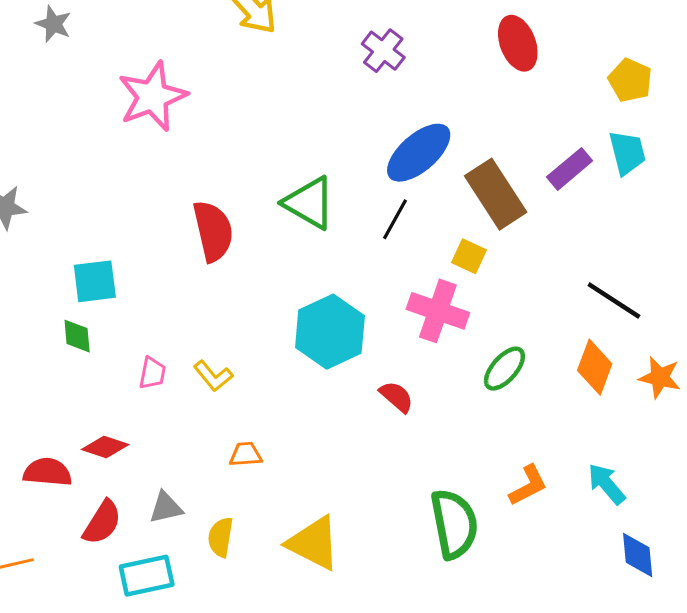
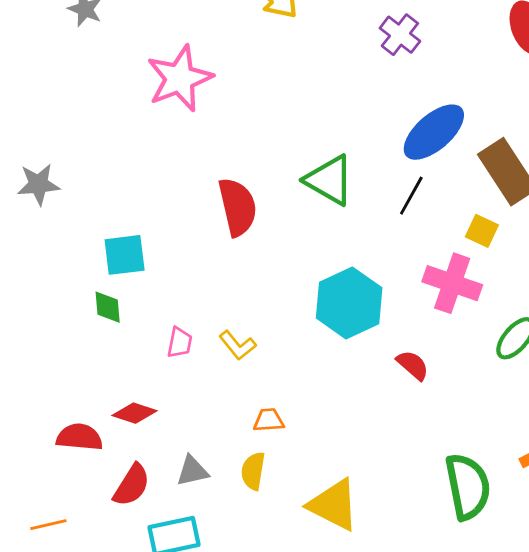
yellow semicircle: (221, 537) -> (253, 471), moved

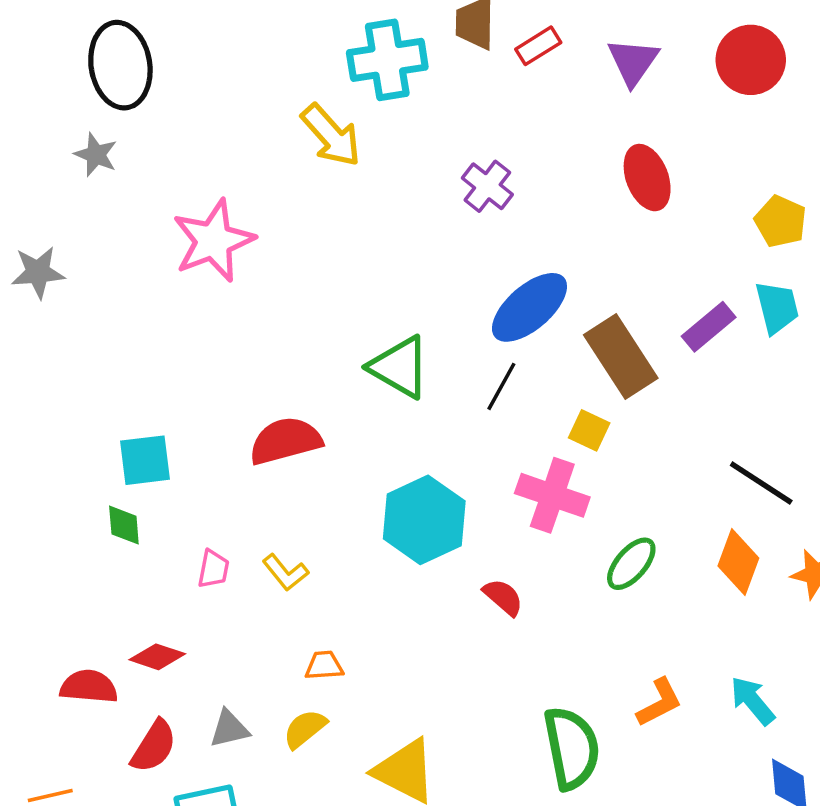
gray star: (38, 184) -> (38, 272), moved
red semicircle: (238, 207) -> (285, 441), moved, turned -92
yellow semicircle: (253, 471) -> (305, 729), turned 42

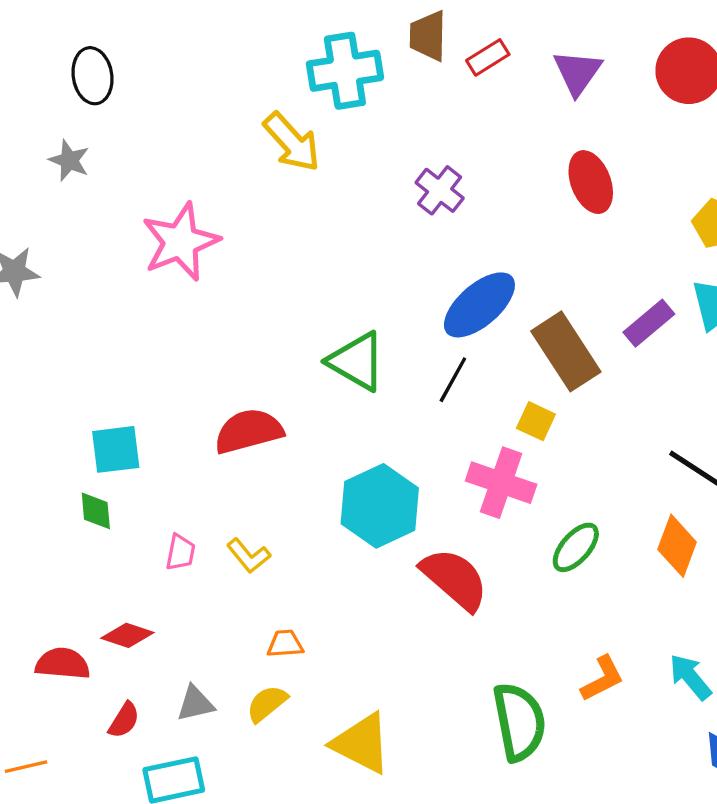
black ellipse: (120, 65) -> (92, 76), size x0.7
red semicircle: (503, 597) -> (455, 579), size x1.8
red semicircle: (154, 746) -> (124, 720), size x0.7

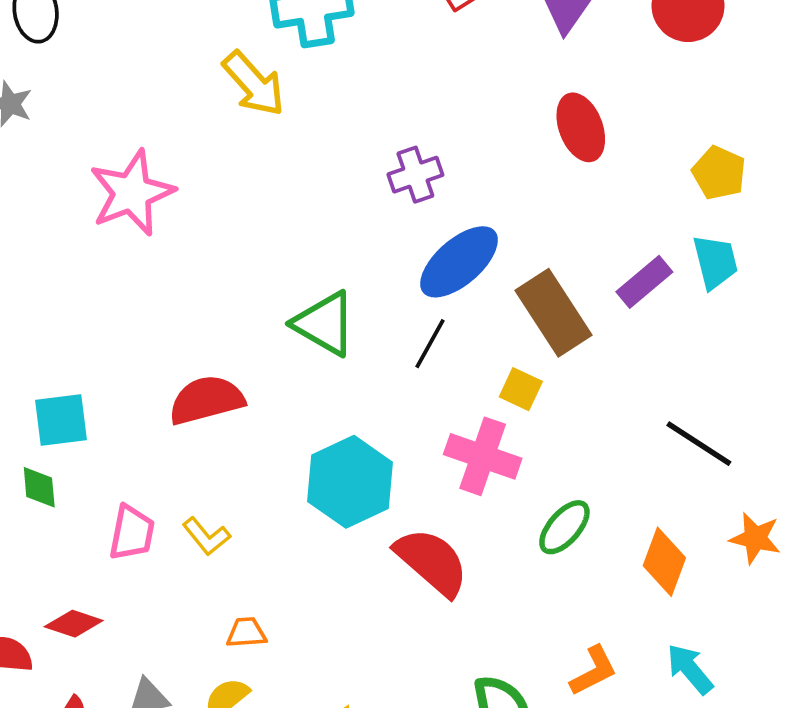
purple cross: (440, 190) -> (415, 175), moved, turned 33
orange diamond: (677, 546) -> (664, 562), moved
pink trapezoid: (181, 552) -> (132, 533), size x1.4

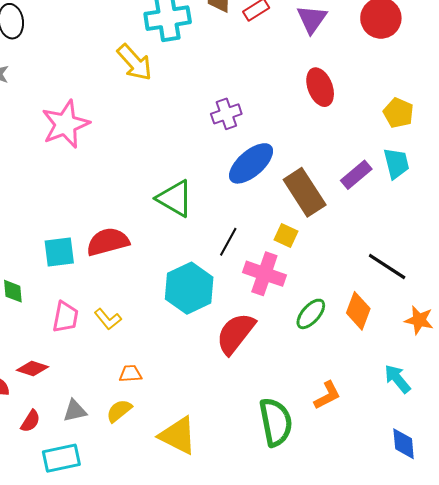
black line: (430, 344) -> (228, 242), moved
cyan square: (61, 420) -> (59, 252), moved
red semicircle: (432, 562) -> (236, 333), turned -93
orange diamond: (664, 562) -> (358, 311), moved
cyan arrow: (690, 669) -> (397, 379), moved

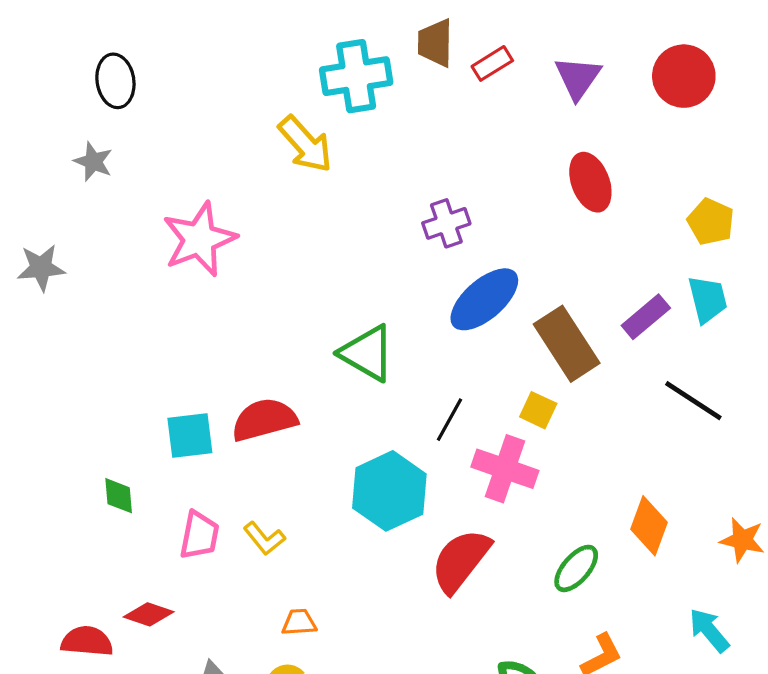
black line: (387, 266) -> (693, 401), moved
green ellipse: (311, 314) -> (576, 568), moved

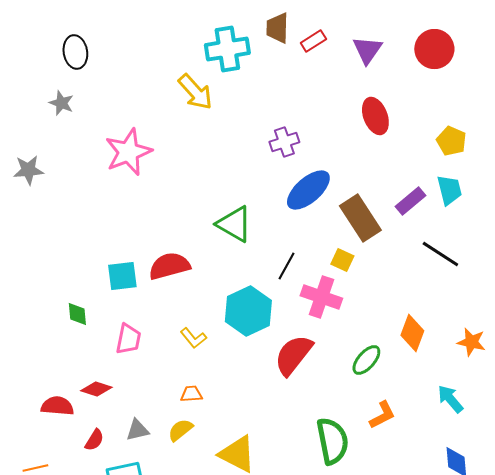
yellow L-shape: (264, 538) -> (193, 338), moved

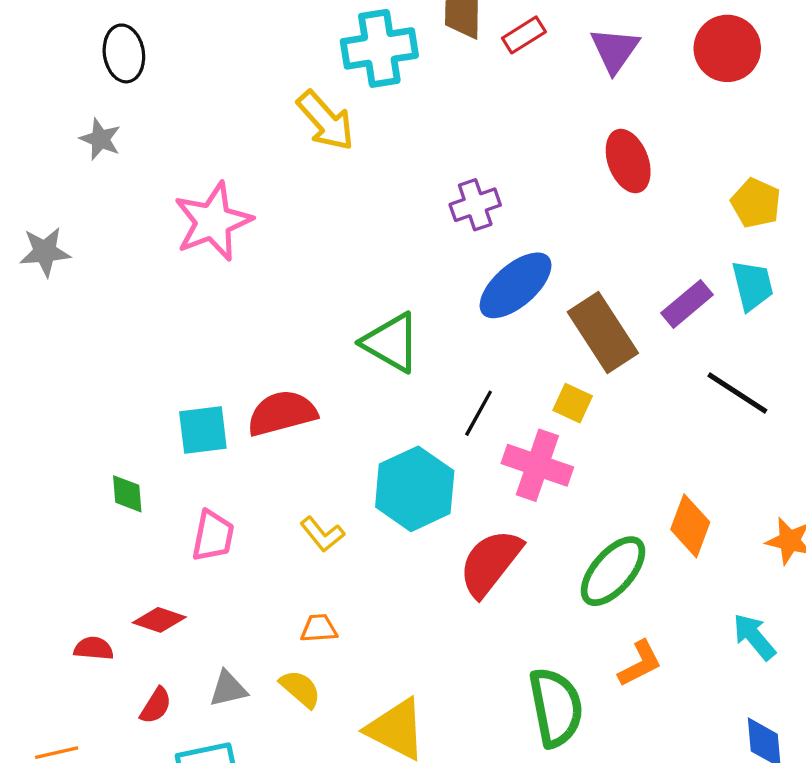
green ellipse: (366, 360) -> (613, 571), size x1.4
red semicircle: (57, 406) -> (94, 648), size x0.7
yellow semicircle: (180, 430) -> (300, 689), turned 80

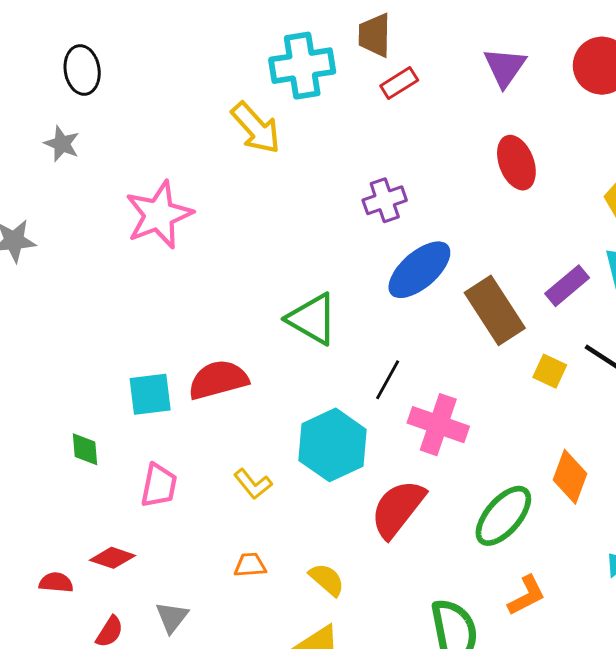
red rectangle: (524, 35) -> (399, 83), moved
yellow square: (573, 403) -> (550, 371), moved
gray triangle: (228, 689) -> (172, 617), turned -39
yellow semicircle: (300, 689) -> (327, 580), moved

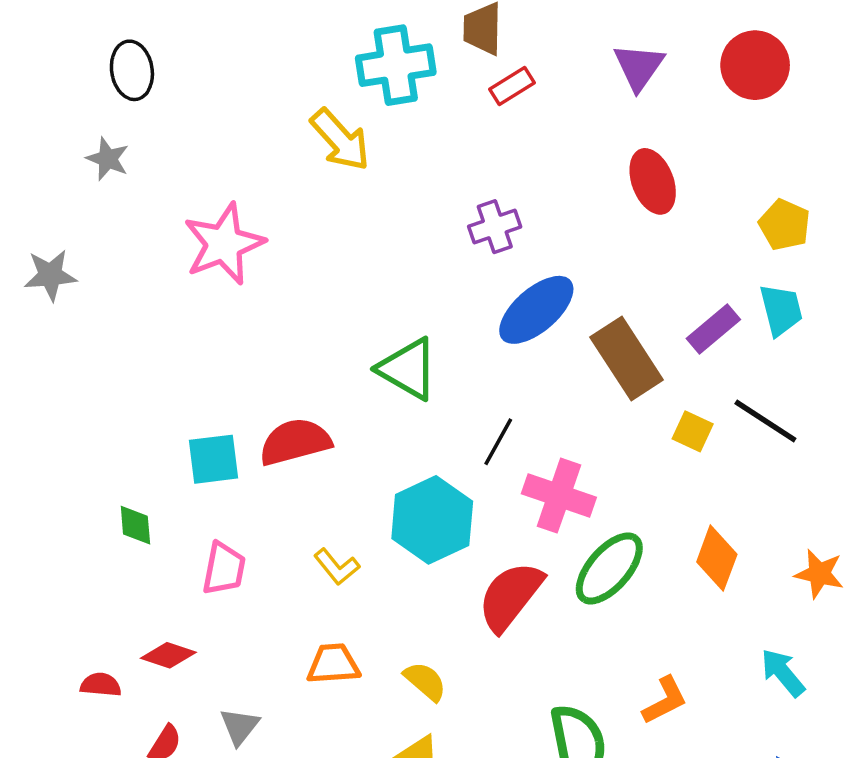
green ellipse: (503, 516) -> (609, 568), moved
orange trapezoid: (250, 565) -> (333, 664), size x1.4

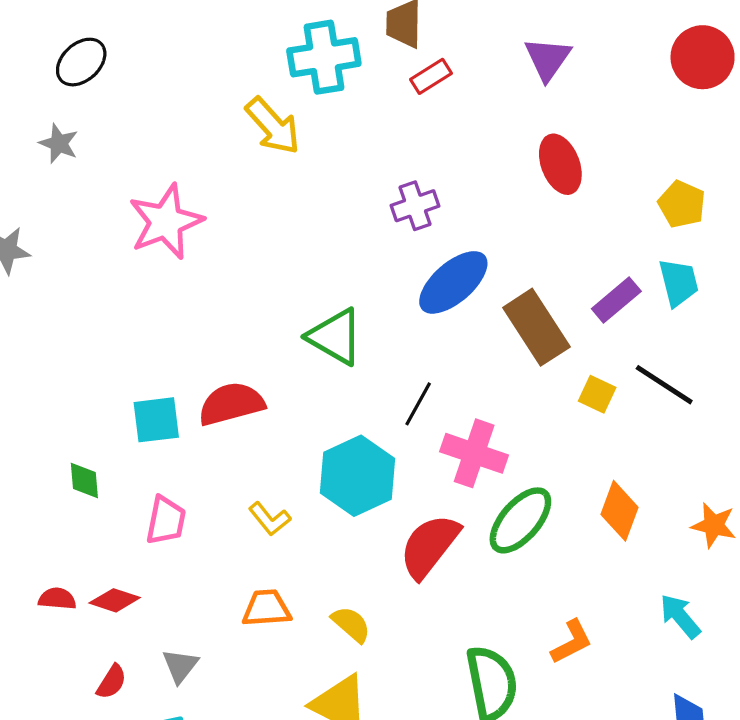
red circle: (755, 65) -> (703, 57), moved
black ellipse: (132, 70) -> (81, 62), turned 57
red semicircle: (101, 685) -> (57, 599), moved

